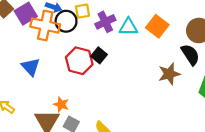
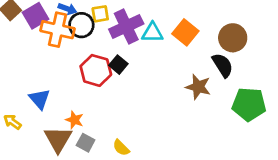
purple cross: (105, 22) -> (126, 27), size x1.4
blue triangle: (31, 67) -> (39, 99), moved
brown star: (169, 74) -> (198, 87), turned 30

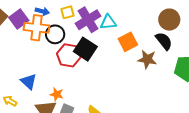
black circle: (81, 25) -> (55, 34), moved
orange square: (185, 32) -> (128, 42), moved, turned 30
black square: (118, 65) -> (85, 49), size x1.6

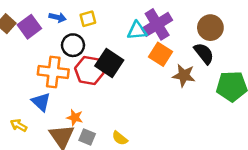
purple cross: (88, 20) -> (157, 24), moved
orange cross: (37, 28) -> (53, 72), moved
orange square: (128, 42) -> (161, 54), turned -30

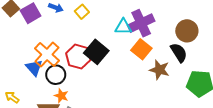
yellow square: (88, 19) -> (82, 12), turned -32
black circle: (73, 45) -> (56, 75), moved
orange cross: (53, 72) -> (47, 54), turned 30
blue triangle: (41, 102) -> (34, 68), moved

